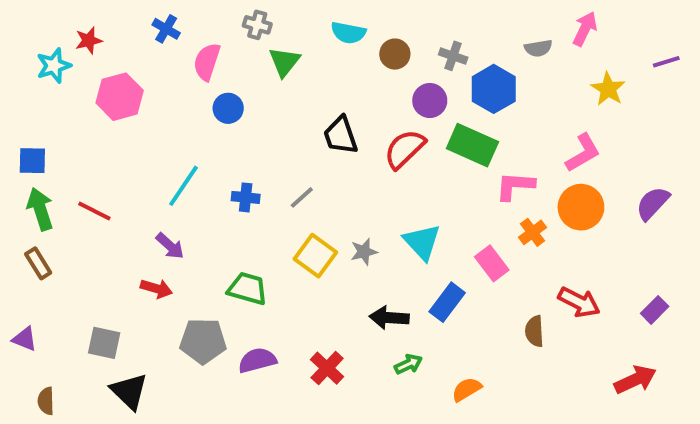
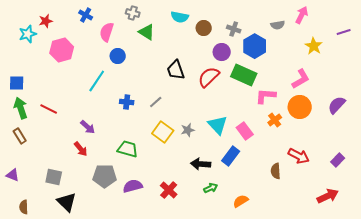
green triangle: (284, 62) -> (147, 32), turned -36
cyan line: (184, 186) -> (97, 81), moved
pink rectangle: (492, 263) -> (245, 131), moved
red arrow: (156, 289) -> (81, 149), turned 35

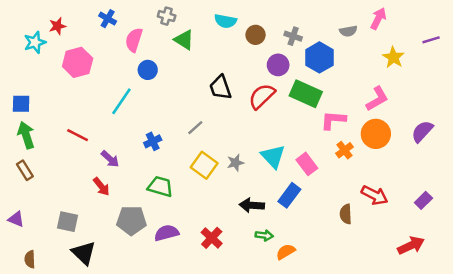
blue cross: (127, 102) -> (153, 141), moved, turned -32
red line: (49, 109) -> (78, 135), moved
green arrow: (211, 188) -> (264, 235), turned 32
orange semicircle: (241, 201) -> (286, 252), moved

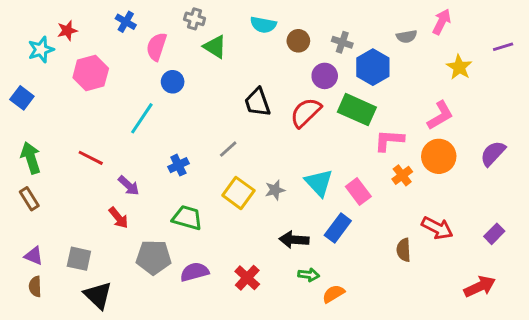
blue square: (21, 104) -> (22, 98), moved, turned 36
purple triangle: (16, 219) -> (34, 256), moved
brown semicircle: (30, 259) -> (35, 287), moved

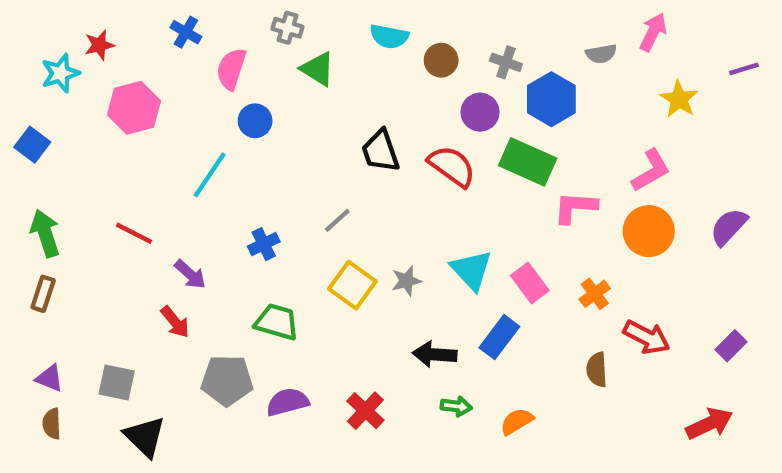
red semicircle: (306, 112) -> (452, 166), turned 80
orange cross: (402, 175) -> (595, 294), moved
brown rectangle: (29, 199) -> (43, 294), turned 50
orange semicircle: (333, 294) -> (517, 421), moved

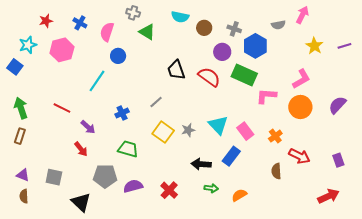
blue cross: (186, 32) -> (80, 23), moved
purple line: (744, 69) -> (344, 46), moved
cyan star: (60, 73) -> (28, 45), moved
purple rectangle: (731, 346) -> (338, 160), turned -64
black triangle: (145, 437) -> (81, 202), moved

